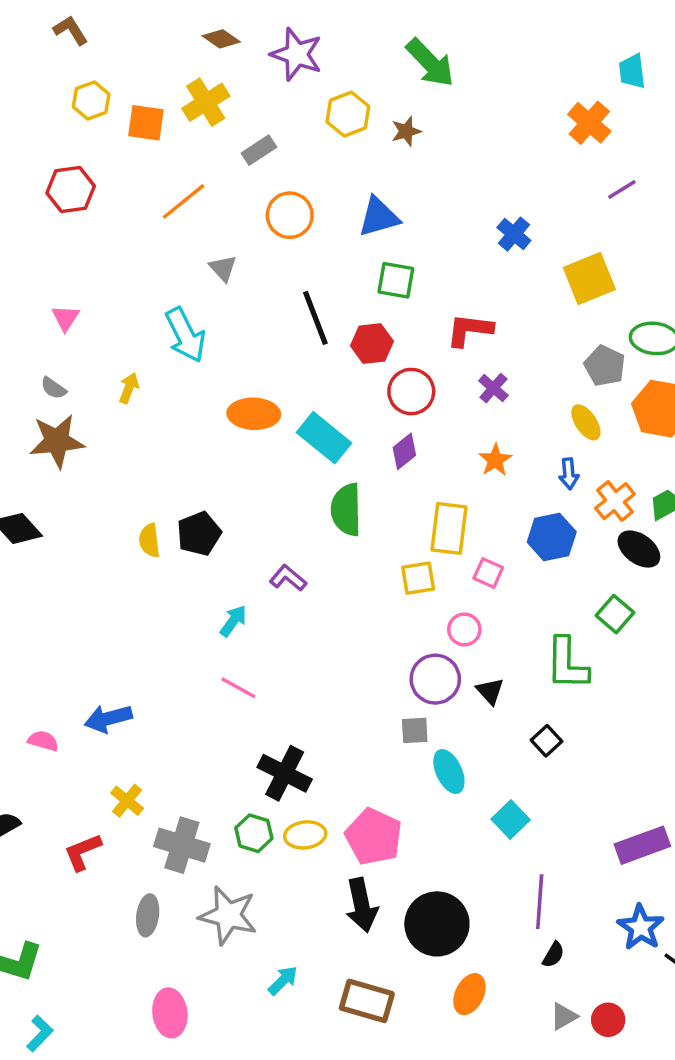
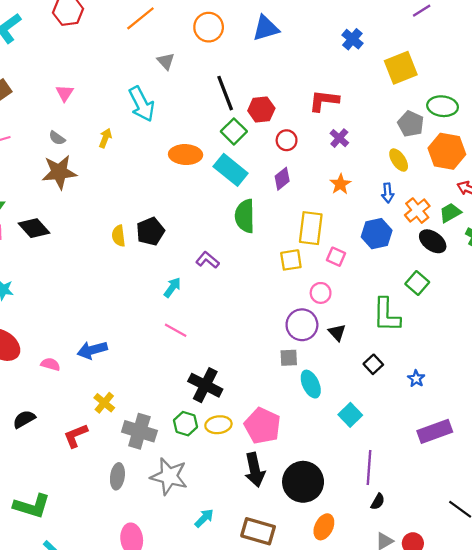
green square: (396, 280) -> (234, 131), moved, turned 35
red circle: (411, 392) -> (287, 140), size x0.7
blue star: (641, 927) -> (416, 379), moved, size x0.6

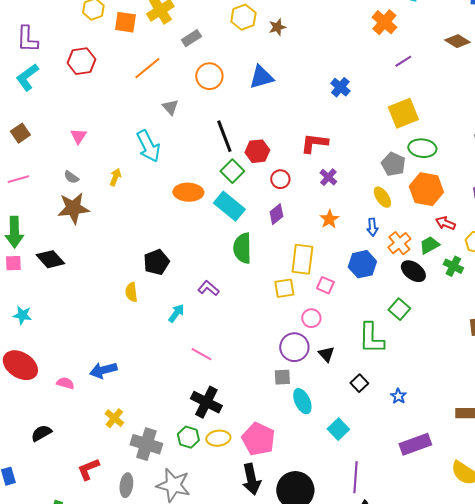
yellow square: (401, 68) -> (403, 113), moved
yellow semicircle: (119, 236) -> (131, 292), moved
pink line: (176, 330) -> (201, 354), moved
red L-shape: (76, 436) -> (88, 469), moved

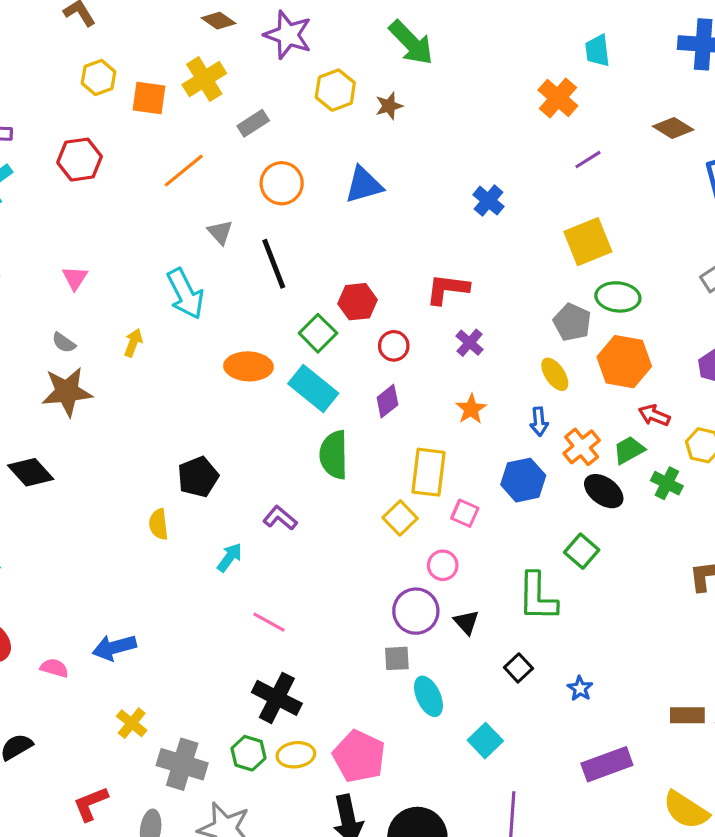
black line: (224, 136) -> (274, 264), moved
yellow square: (284, 288) -> (400, 518), turned -35

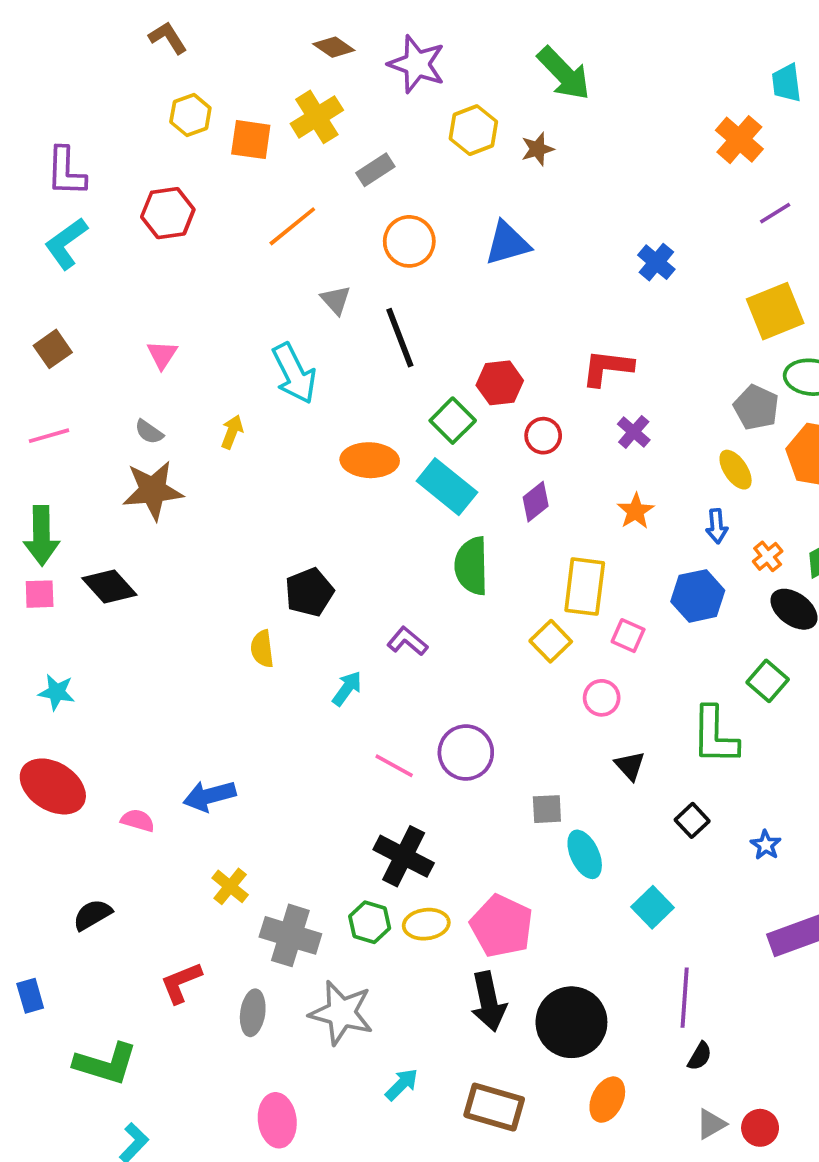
orange cross: (582, 447) -> (768, 556), size x0.7
purple circle: (416, 611) -> (466, 753), moved

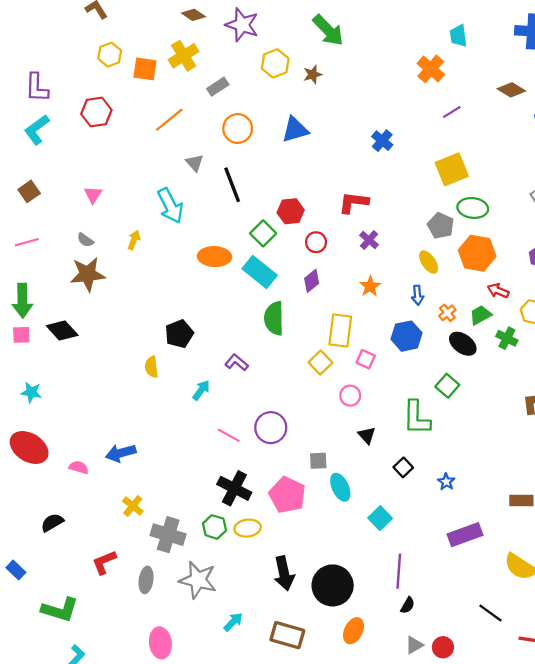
pink pentagon: (502, 926) -> (287, 495), moved
blue rectangle: (30, 996) -> (16, 570), turned -30

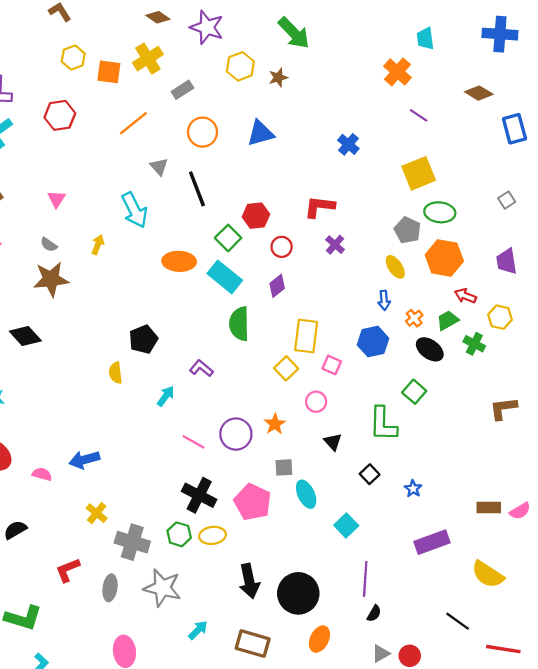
purple line: (452, 112) -> (419, 115), turned 66
orange star: (370, 286) -> (275, 424), moved

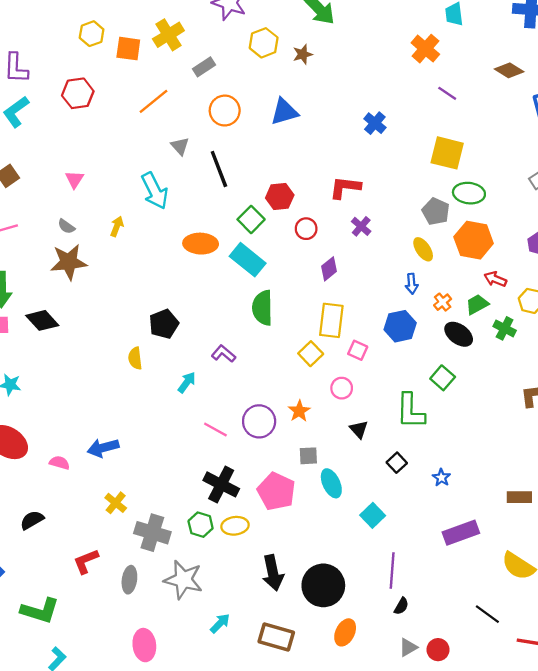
yellow square: (419, 173) -> (447, 153), turned 36
purple diamond: (277, 286) -> (329, 269), moved

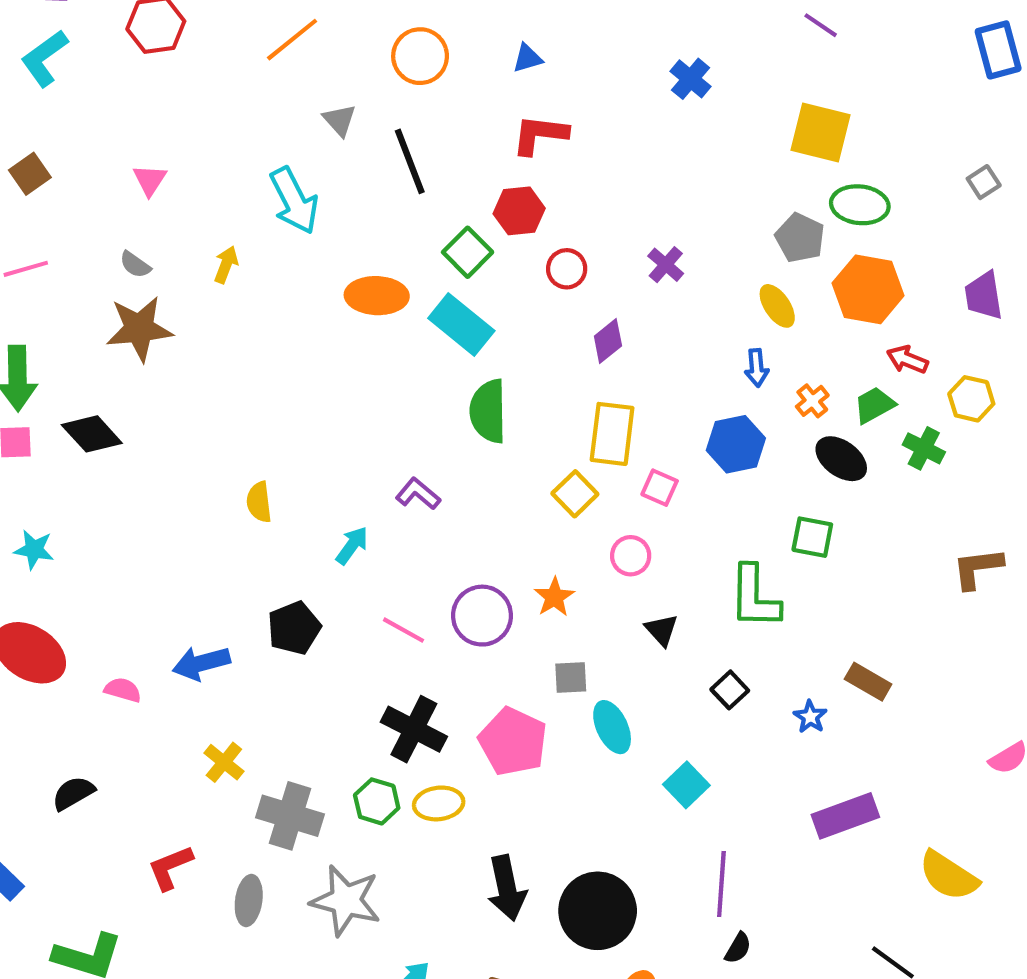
blue triangle: (284, 112) -> (527, 58), size x0.6
red L-shape: (345, 187) -> (540, 135), moved
black pentagon: (164, 324) -> (294, 628), moved
green square: (443, 378) -> (812, 537), turned -30
brown rectangle: (519, 497) -> (868, 682), moved, turned 30

